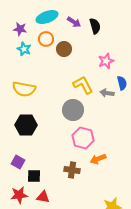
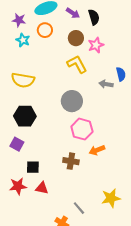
brown circle: (64, 49) -> (76, 38), moved
pink star: (106, 61) -> (96, 45), moved
yellow L-shape: (83, 85) -> (77, 64), moved
purple square: (18, 162) -> (17, 144), moved

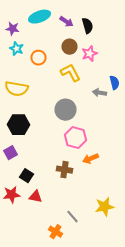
orange circle: (45, 30) -> (38, 58), moved
purple square: (17, 144) -> (10, 153), turned 32
black square: (33, 167) -> (26, 176), turned 32

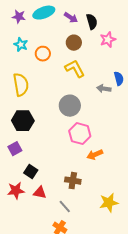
purple star: (12, 29) -> (19, 17), moved
pink star: (90, 54) -> (108, 40), moved
yellow semicircle: (16, 89) -> (21, 85), turned -110
brown cross: (64, 170) -> (73, 181), moved
gray line: (72, 217) -> (65, 207), moved

